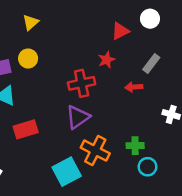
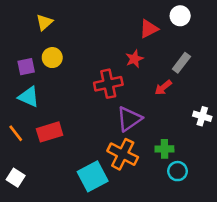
yellow triangle: (31, 22) -> (44, 22), moved
red arrow: (134, 87) -> (163, 88), turned -35
purple triangle: (78, 117) -> (129, 119), moved

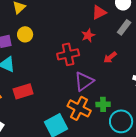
gray rectangle: (181, 63) -> (124, 27), moved
green cross: (164, 149) -> (103, 104), moved
cyan circle: (178, 171) -> (121, 121), size x1.5

